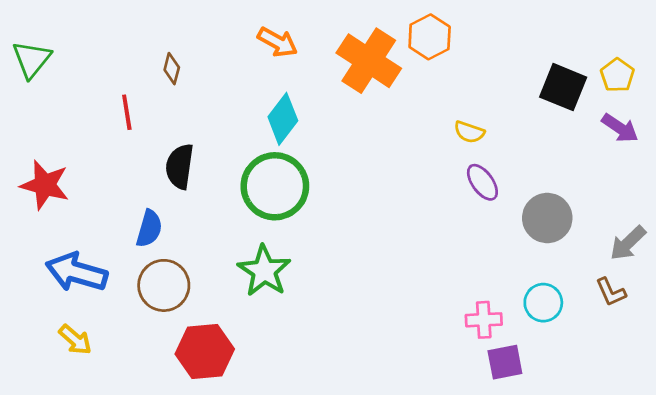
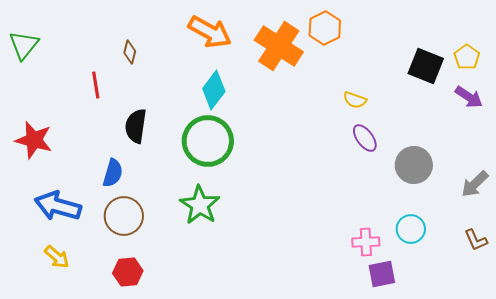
orange arrow: (278, 42) -> (210, 32), size x1.4
brown L-shape: (611, 292) -> (476, 240), moved
red hexagon: (205, 352) -> (128, 272), moved, size x0.7

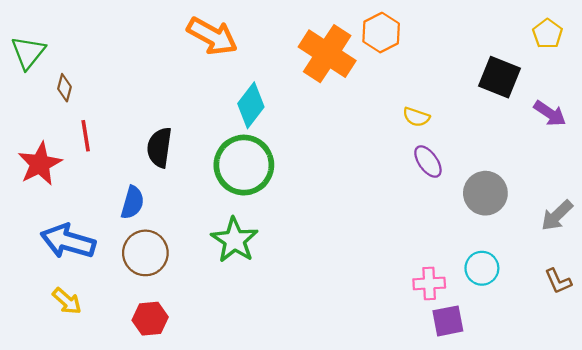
orange arrow: (210, 32) -> (212, 36), moved
brown diamond: (130, 52) -> (64, 88), moved
yellow pentagon: (467, 57) -> (548, 34), moved
red line: (96, 85) -> (86, 136), moved
red star: (34, 140) -> (40, 164), turned 30

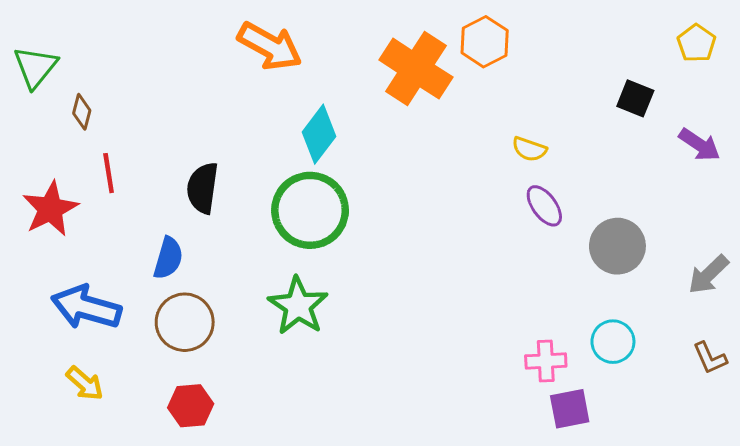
black square: (499, 77) -> (635, 98), size x0.7

